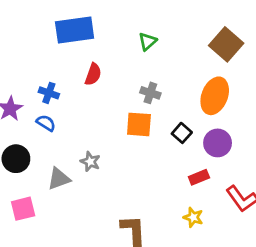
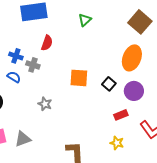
gray cross: (150, 93) -> (33, 65), moved
gray triangle: (59, 179) -> (23, 139), moved

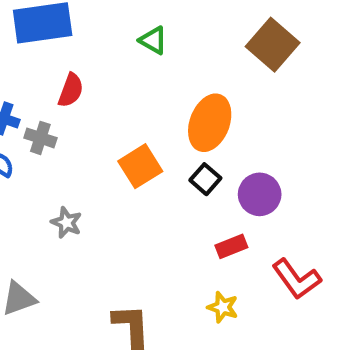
green triangle: (85, 20) -> (153, 40), turned -48
orange ellipse: (132, 58) -> (210, 123), moved
orange square: (79, 78) -> (140, 166), turned -36

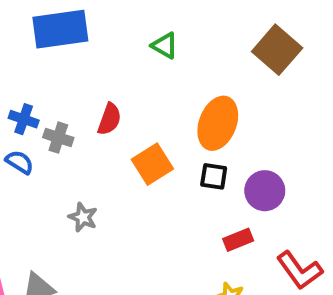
red semicircle: (71, 90) -> (109, 119), moved
black square: (205, 179) -> (214, 176), turned -32

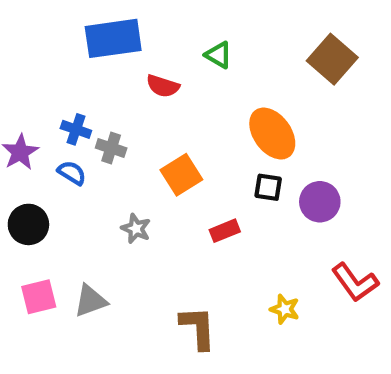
red semicircle: (109, 119) -> (163, 86), moved, turned 88
orange ellipse: (218, 123) -> (272, 134), turned -57
orange square: (152, 164) -> (181, 175), moved
red rectangle: (238, 240) -> (225, 231), moved

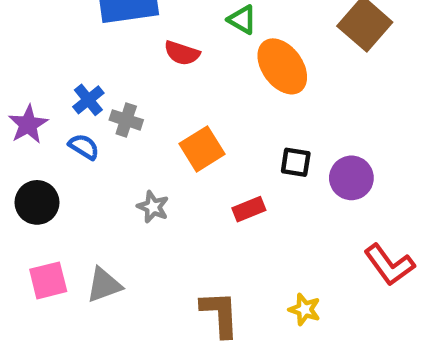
blue cross: (76, 129) -> (88, 100), turned 32
orange ellipse: (272, 134) -> (282, 66), moved
yellow star: (285, 309) -> (305, 309), moved

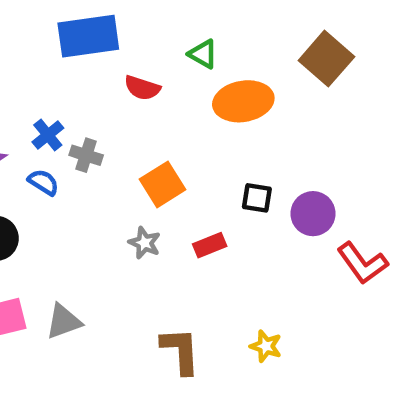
orange ellipse: (282, 66) -> (243, 101), turned -64
gray star: (153, 207) -> (144, 243), moved
red L-shape: (389, 265) -> (362, 263), moved

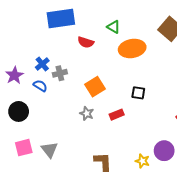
gray cross: (86, 155) -> (60, 73), turned -32
purple circle: (313, 214) -> (164, 151), moved
gray triangle: (64, 321) -> (50, 150), turned -48

